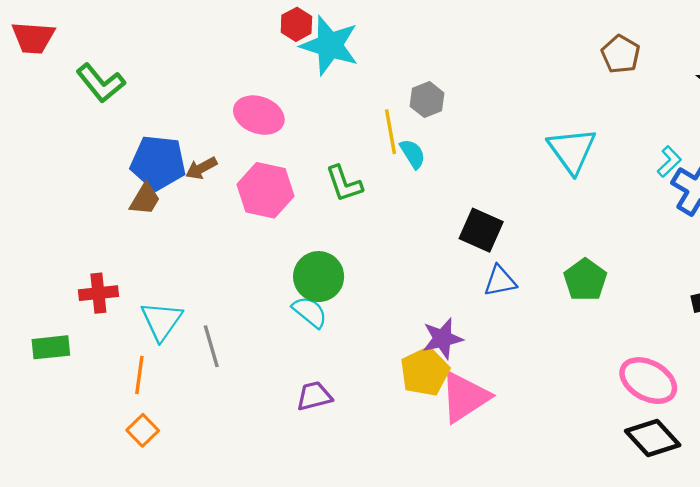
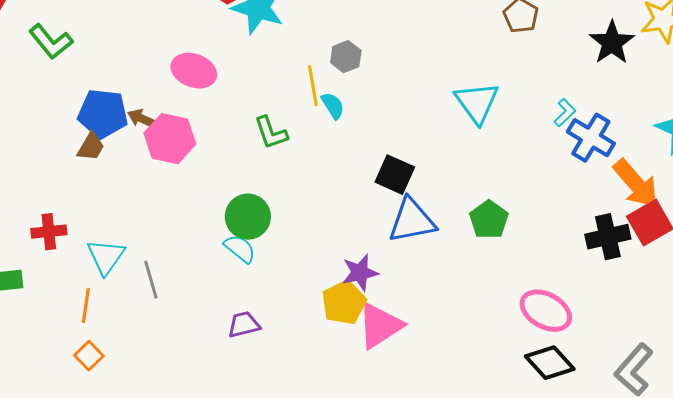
brown arrow: (201, 168) -> (142, 119), turned 52
pink hexagon: (265, 190) -> (170, 139), moved
blue triangle: (500, 281) -> (412, 221), size x1.6

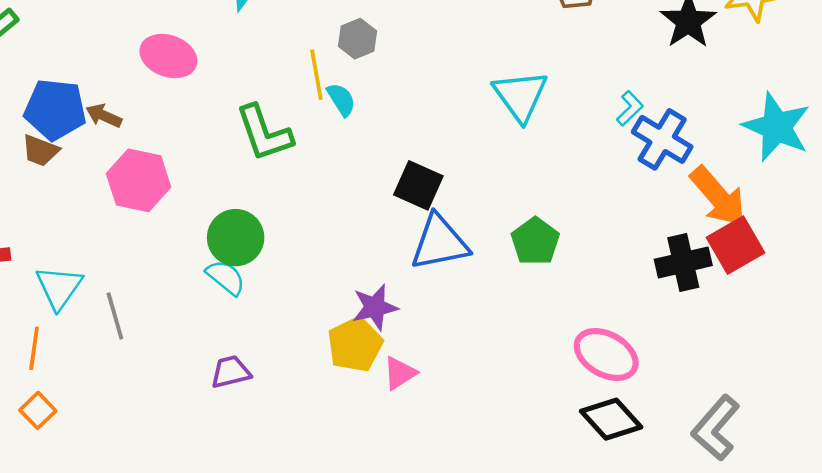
green L-shape: (271, 133) -> (264, 133), size x1.4
pink hexagon: (170, 139) -> (139, 180), moved
brown trapezoid: (91, 147) -> (40, 151), turned 80
pink triangle: (380, 326) -> (400, 373), size x0.6

